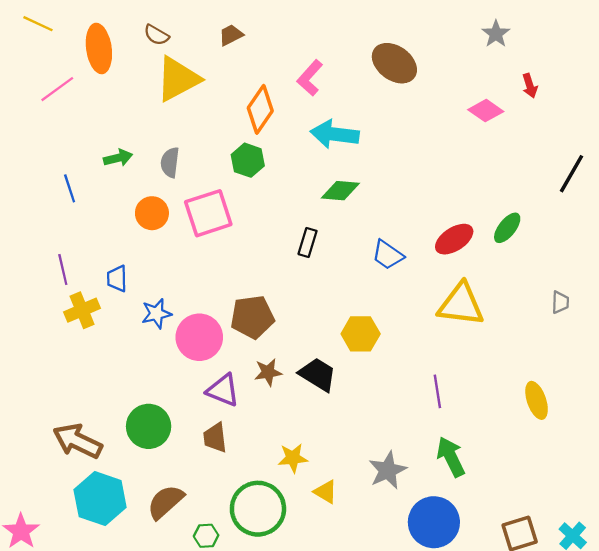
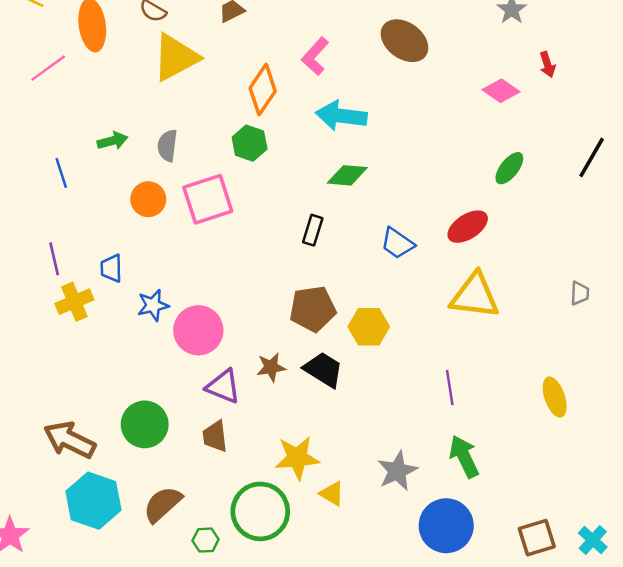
green ellipse: (507, 228) -> (509, 168), moved
brown pentagon: (252, 317) -> (313, 309), moved
yellow star: (293, 458) -> (297, 458), size x1.4

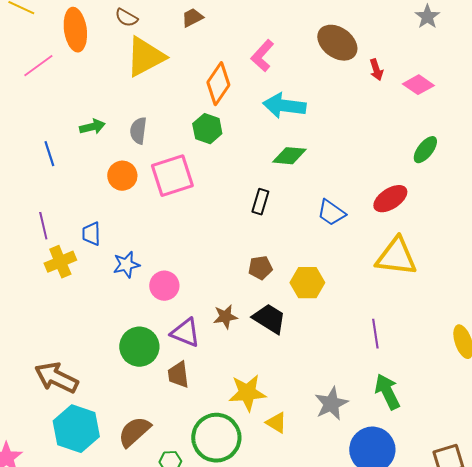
red arrow: (547, 65) -> (376, 70), moved
brown pentagon: (313, 309) -> (260, 268), size x0.6
pink circle: (198, 330) -> (164, 286), size x0.7
green circle: (145, 424) -> (139, 347), moved

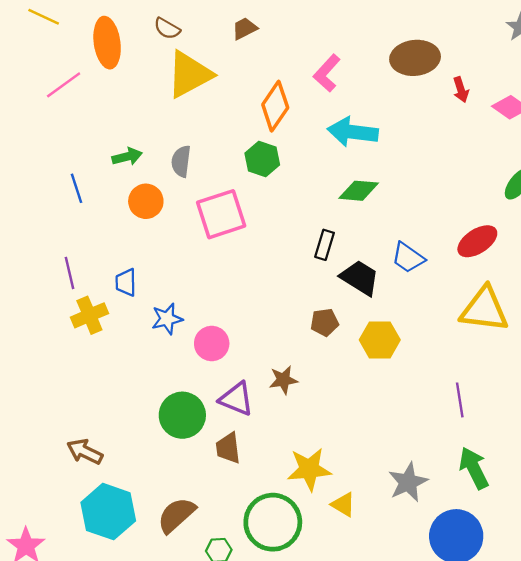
brown ellipse: (337, 43) -> (415, 58), turned -42
orange circle: (122, 176) -> (146, 201), moved
black trapezoid: (269, 319) -> (360, 278), moved
brown arrow: (56, 378) -> (85, 452), size x0.7

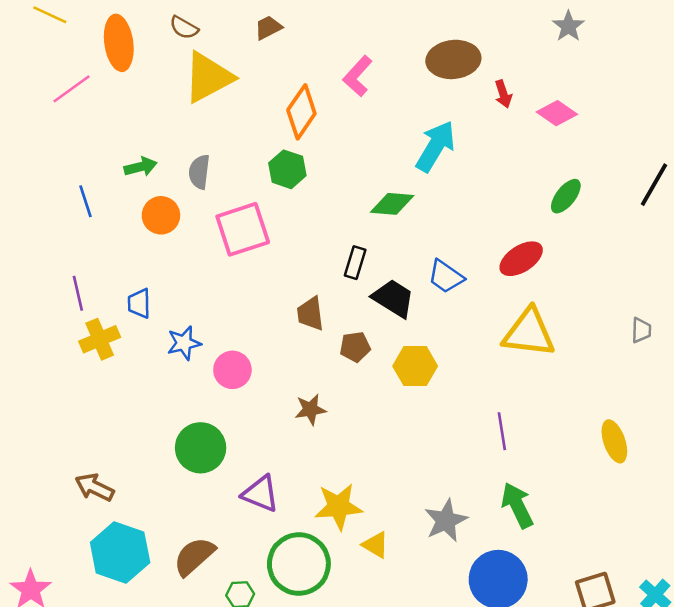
cyan arrow: (353, 132) -> (436, 146), moved, turned 114
purple triangle: (236, 399) -> (261, 494), moved
brown trapezoid: (228, 448) -> (310, 314), moved

